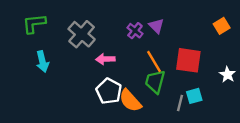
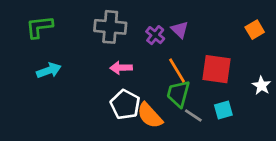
gray cross: (82, 34) -> (110, 27), moved, turned -36
cyan arrow: (42, 62) -> (49, 70), turned -96
gray line: (180, 103) -> (193, 115), moved, turned -70

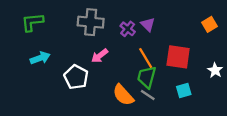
pink arrow: (121, 68) -> (100, 56), turned -36
white pentagon: (125, 105) -> (76, 77), moved
gray line: (193, 115) -> (148, 95), moved

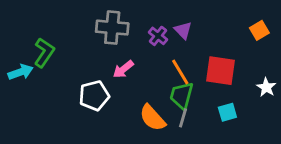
green L-shape: (32, 22) -> (44, 53), moved, turned 130
cyan arrow: (40, 58) -> (21, 72), moved
white pentagon: (76, 77) -> (94, 96), turned 30
gray line: (148, 95) -> (183, 118), turned 72

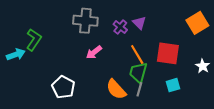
orange square: (259, 30) -> (197, 23), size x1.5
white pentagon: (94, 96) -> (63, 87), moved, turned -30

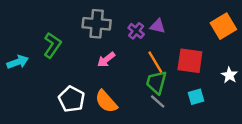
purple triangle: (139, 23) -> (158, 26), turned -32
green L-shape: (34, 40) -> (52, 45), moved
orange semicircle: (116, 89) -> (106, 101), moved
gray line: (139, 89) -> (158, 101), turned -64

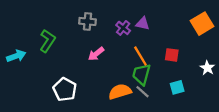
gray cross: (97, 24) -> (87, 21), size x0.7
red square: (190, 61) -> (172, 55), size x0.6
orange semicircle: (106, 101) -> (120, 92), moved, turned 115

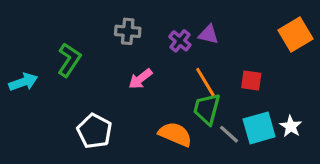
white star: (207, 68) -> (291, 126), moved
cyan square: (177, 87) -> (259, 128), size x1.5
orange semicircle: (120, 92) -> (175, 134), turned 40
gray line: (143, 92) -> (229, 134), moved

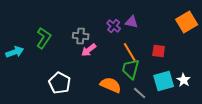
gray cross: (128, 31) -> (81, 36), moved
gray line: (229, 134) -> (140, 93), moved

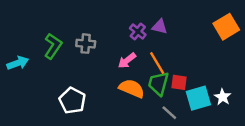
gray cross: (81, 36) -> (86, 44), moved
pink arrow: (89, 50) -> (127, 61), moved
red square: (159, 51) -> (179, 82), moved
orange semicircle: (111, 85) -> (132, 88), moved

